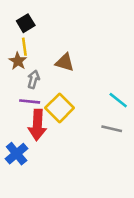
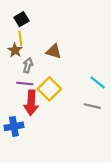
blue cross: (17, 154) -> (14, 126), turned 30

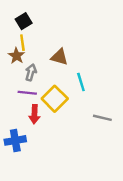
cyan line: (98, 82) -> (81, 82), moved, turned 35
red arrow: (31, 103) -> (34, 114), size x0.7

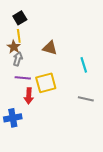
gray arrow: (31, 72) -> (18, 59), moved
cyan line: (81, 82) -> (84, 65), moved
yellow square: (55, 99) -> (46, 83), turned 30

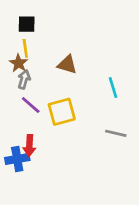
black square: (20, 18) -> (27, 24), turned 32
purple line: (23, 78) -> (31, 105), turned 35
red arrow: (29, 96) -> (29, 145), moved

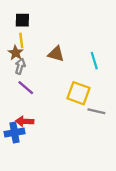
cyan line: (113, 87) -> (94, 61), moved
yellow square: (62, 112) -> (79, 93), moved, turned 35
red arrow: (29, 145) -> (25, 121), turned 90

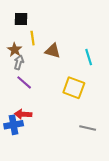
yellow line: (21, 40) -> (33, 38), moved
gray line: (96, 111) -> (88, 128), moved

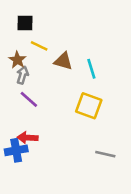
yellow line: (33, 38) -> (39, 46), turned -56
cyan line: (89, 57) -> (91, 69), moved

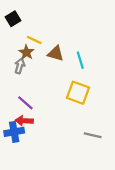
black square: (25, 23) -> (13, 19), moved, turned -32
brown star: (17, 60) -> (26, 52), moved
purple line: (29, 99) -> (25, 103), moved

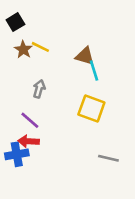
brown star: (26, 52) -> (23, 50), moved
brown triangle: (56, 53) -> (85, 56), moved
gray arrow: (20, 66) -> (39, 89), moved

